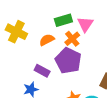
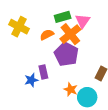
orange cross: (72, 39) -> (70, 34), size x1.5
purple rectangle: (42, 71) -> (43, 72), moved, turned 48

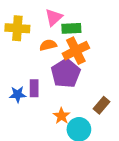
pink triangle: (83, 21) -> (54, 17), moved
yellow cross: (19, 27) -> (17, 28), turned -36

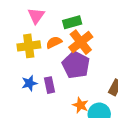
pink triangle: (54, 17) -> (36, 16), moved
yellow cross: (17, 28) -> (29, 46), moved
blue star: (18, 94) -> (29, 83), moved

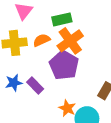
purple rectangle: (50, 85) -> (35, 85), turned -35

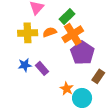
green rectangle: (62, 19) -> (67, 16), turned -35
purple pentagon: (64, 65) -> (82, 53), moved

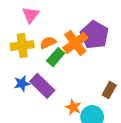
green rectangle: (67, 16) -> (56, 57), moved
purple pentagon: (82, 53) -> (95, 35), moved
purple rectangle: (42, 68) -> (42, 86), size x1.5

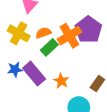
yellow cross: (22, 46) -> (19, 33), turned 30
orange star: (73, 107) -> (61, 81), moved

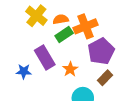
purple pentagon: (88, 30) -> (101, 51), moved
blue star: (15, 69) -> (24, 71), moved

